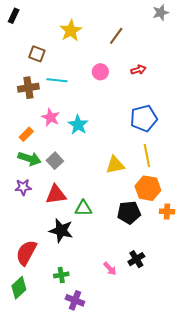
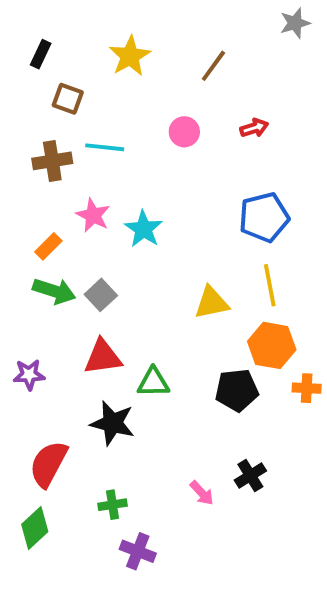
black rectangle: (14, 16) -> (41, 54), moved
purple star: (23, 187) -> (29, 375), moved

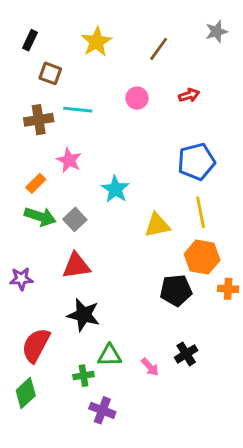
gray star: (295, 23) -> (217, 32), moved
cyan star: (144, 229) -> (115, 189), moved
green triangle: (153, 382) -> (110, 355), moved

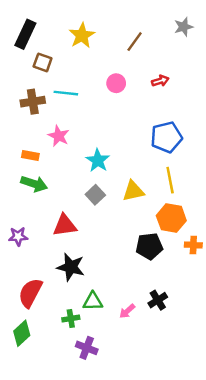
black rectangle: (30, 40) -> (25, 34), size x1.6
orange rectangle: (36, 183) -> (30, 156), turned 56
gray square: (75, 219) -> (95, 195), moved
pink arrow: (150, 367) -> (127, 311), turned 91

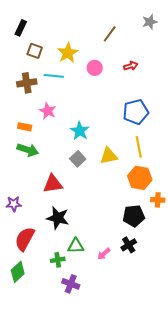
black rectangle: (25, 34) -> (21, 28), size x0.7
yellow star: (82, 35) -> (68, 53), moved
purple star: (18, 236) -> (14, 204), moved
black pentagon: (149, 246) -> (134, 216), moved

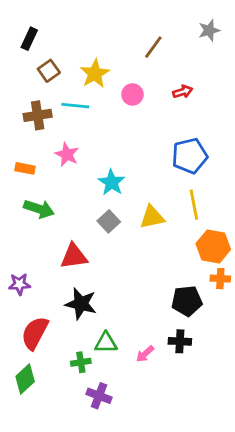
brown square: (35, 51) -> (49, 71), turned 35
orange rectangle: (25, 127) -> (25, 168), moved
orange hexagon: (140, 178) -> (213, 247), moved
black cross: (129, 245) -> (180, 341), turned 35

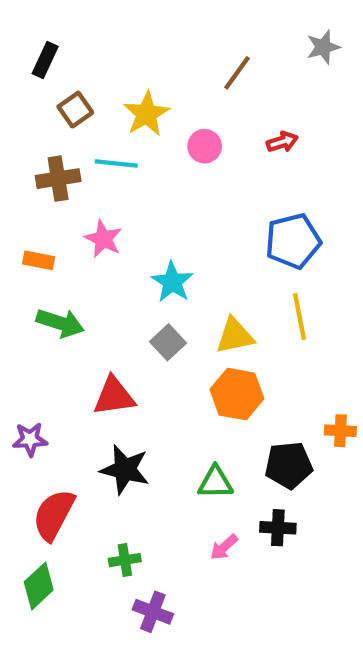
orange hexagon: (213, 247) -> (237, 394), moved
green triangle: (106, 343) -> (215, 482), moved

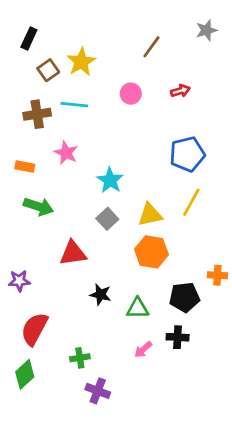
yellow star: (146, 114) -> (81, 62), moved
yellow line: (299, 316) -> (191, 202), turned 40
black star: (125, 470) -> (100, 295), moved, size x0.7

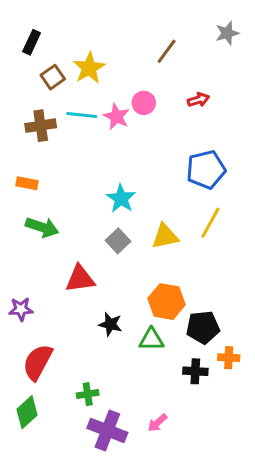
pink star: (66, 153) -> (116, 117), moved
orange hexagon: (151, 252) -> (167, 302), moved
orange cross: (217, 275) -> (229, 358), moved
pink arrow: (143, 350) -> (157, 423), moved
purple cross: (98, 391) -> (107, 430), size x1.4

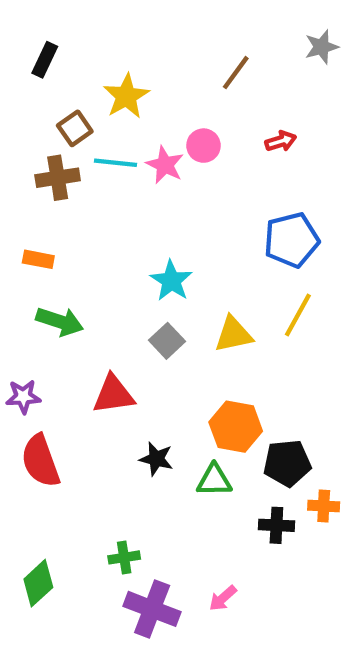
brown square: (53, 77) -> (75, 128), moved
purple star: (21, 309) -> (23, 397), moved
red semicircle: (38, 362) -> (40, 461), moved, turned -48

